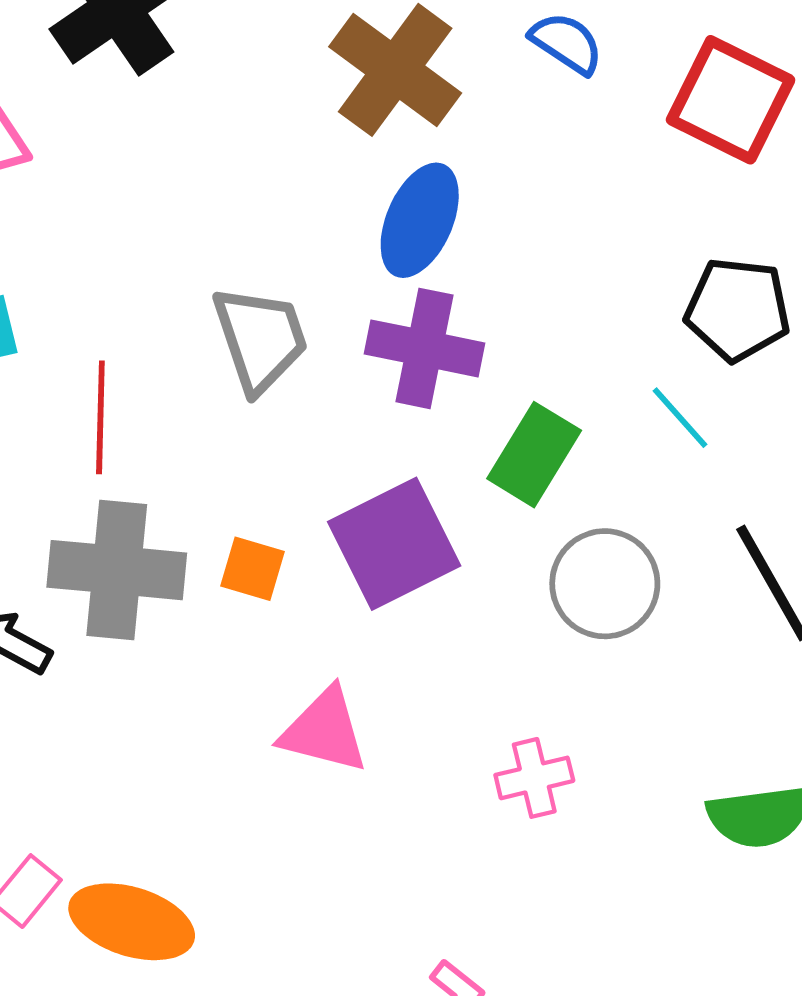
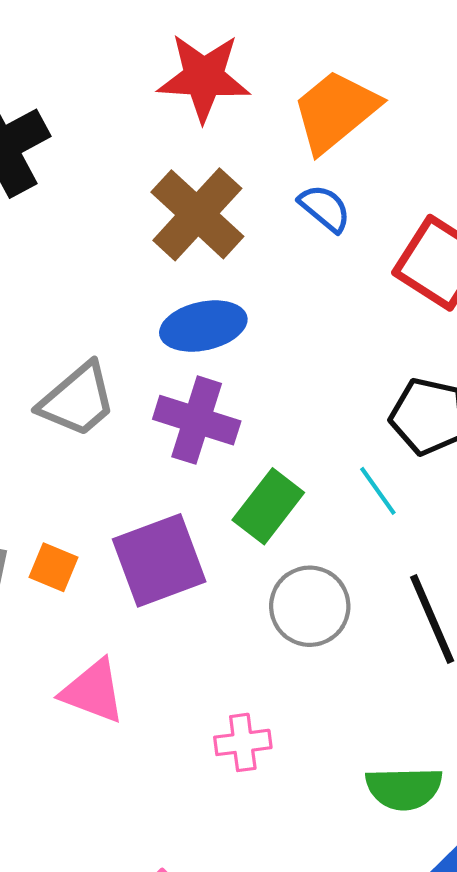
blue ellipse: (420, 220) -> (203, 326), turned 48
gray trapezoid: (260, 339) -> (77, 400), turned 62

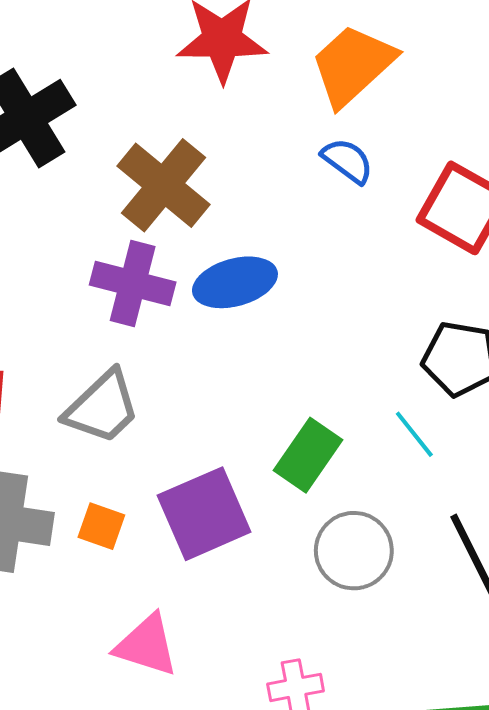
brown cross: (197, 214) -> (163, 185), moved
gray trapezoid: (77, 400) -> (102, 407), moved
purple cross: (197, 420) -> (133, 283), moved

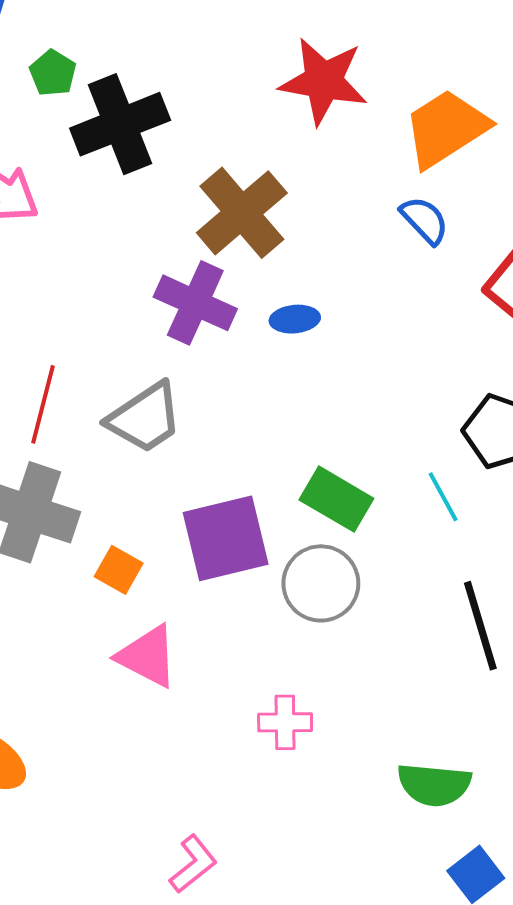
blue ellipse: (235, 282) -> (295, 319), size x0.6
green rectangle: (308, 455) -> (336, 499), turned 76
orange square: (101, 526) -> (119, 570), moved
gray circle: (354, 551) -> (321, 583), moved

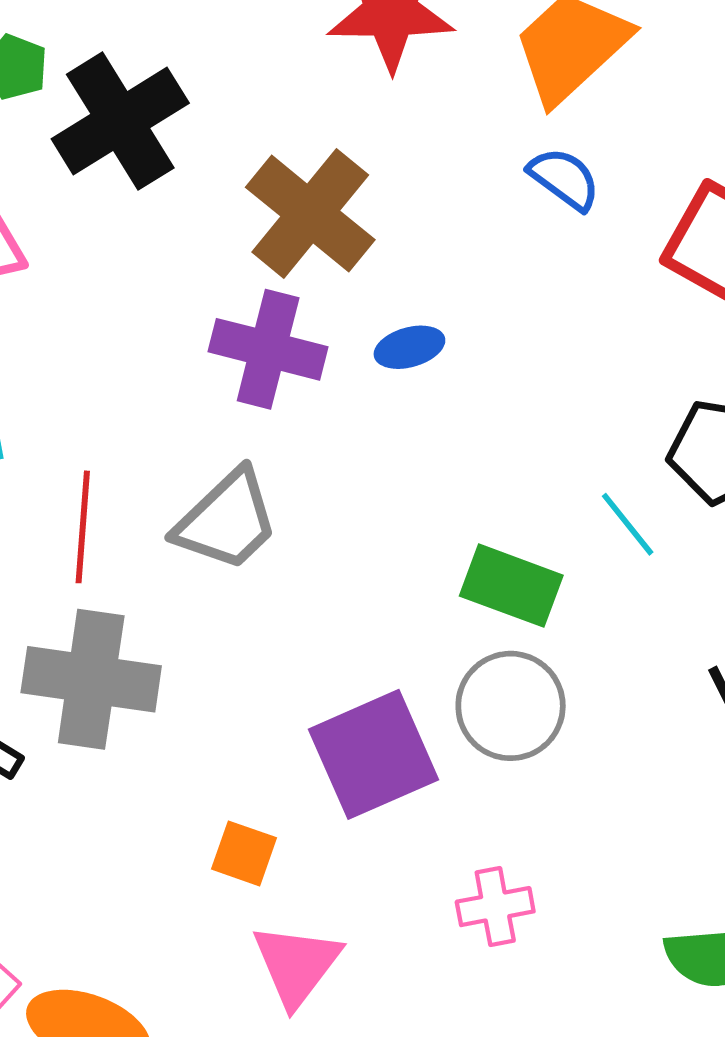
cyan line: (443, 497) -> (628, 524), moved
purple square: (226, 538) -> (374, 754), moved
orange square: (119, 570) -> (244, 853), moved
pink triangle: (148, 656) -> (297, 965), moved, turned 50

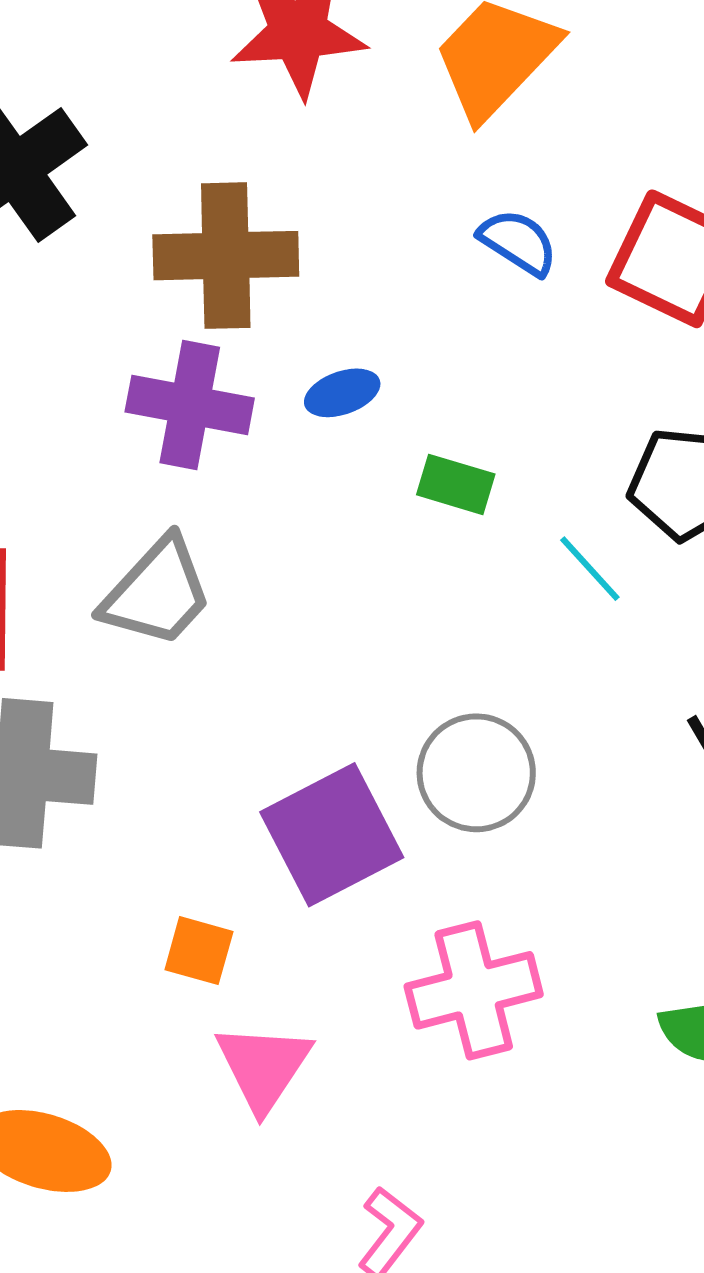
blue semicircle: (564, 179) -> (518, 242), moved
brown cross: (310, 213) -> (226, 256), turned -37
green rectangle: (511, 586) -> (456, 484), moved, size x0.7
pink cross: (495, 907) -> (474, 990), size x1.6

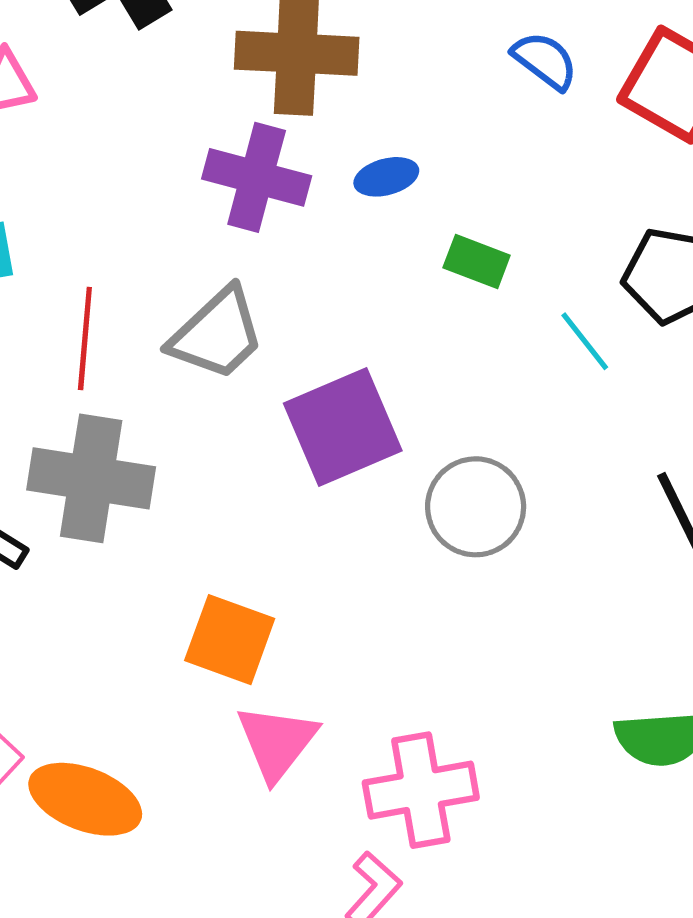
purple square: (332, 835) -> (343, 427), moved
orange square: (199, 951) -> (230, 640), size x1.5
pink cross: (474, 990) -> (421, 790), moved

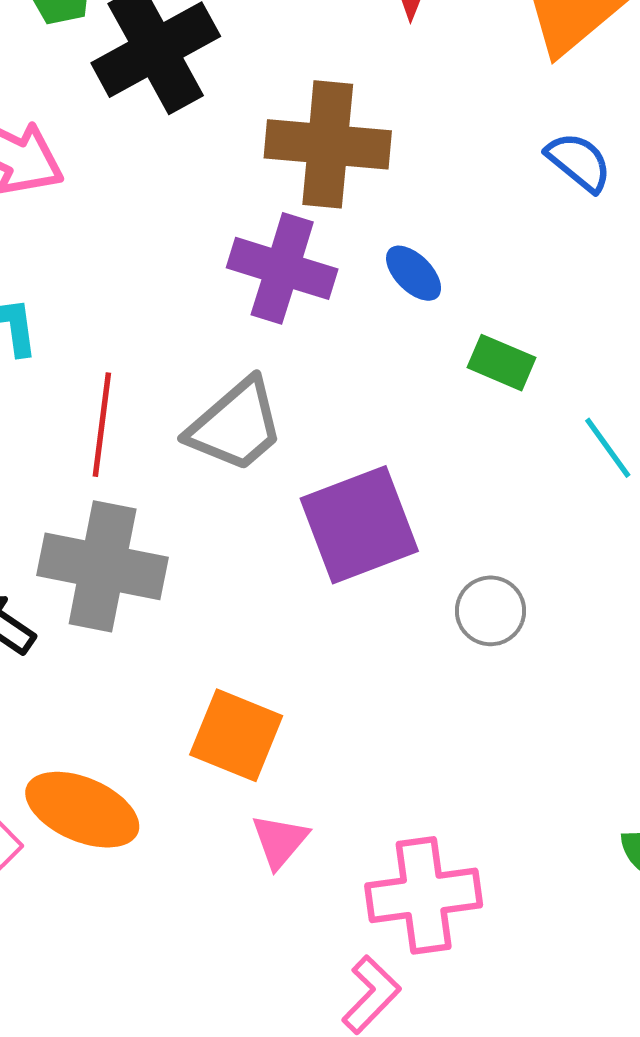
blue ellipse: (386, 177) -> (414, 273), turned 58
gray circle: (476, 507) -> (490, 611), size x0.7
pink triangle: (277, 742) -> (280, 841), size x0.7
orange ellipse: (85, 799) -> (82, 810), moved

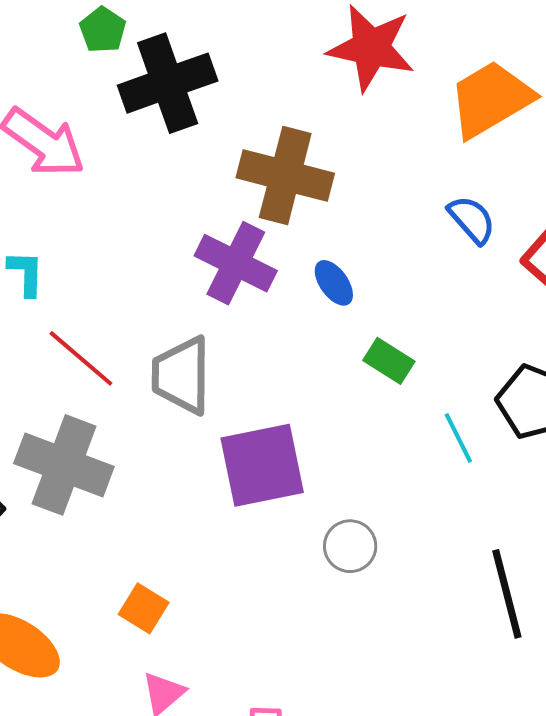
red line: (102, 425) -> (81, 358), turned -66
gray trapezoid: (236, 425) -> (182, 375), turned 122
orange square: (236, 735) -> (144, 608), size x0.7

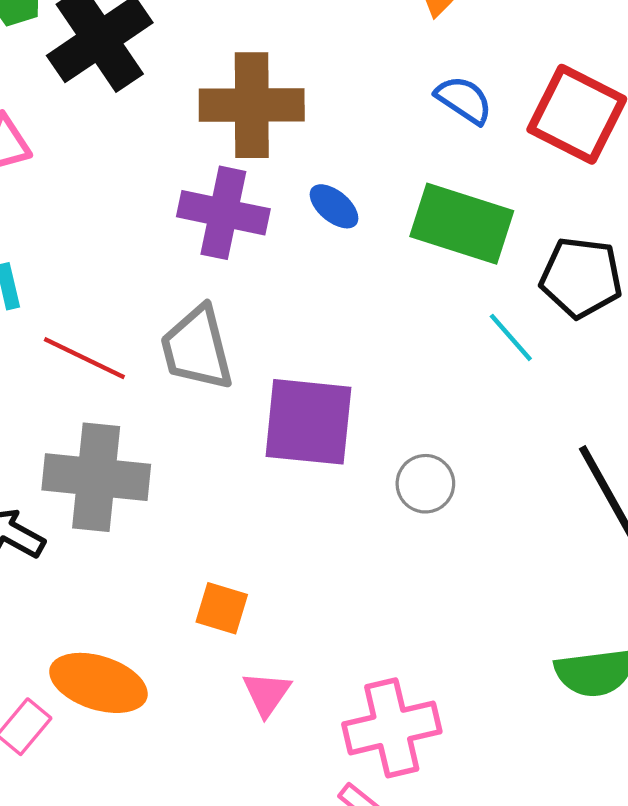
green rectangle: (389, 361) -> (462, 224), moved, size x1.8
purple square: (262, 465) -> (308, 422), turned 32

